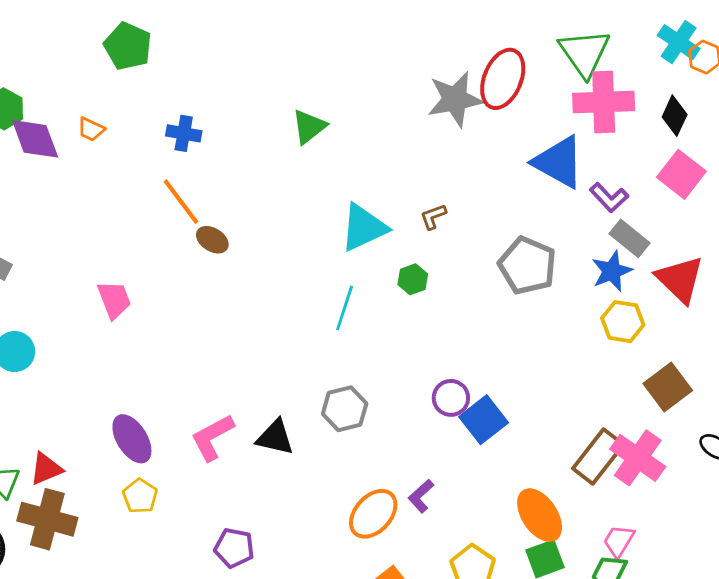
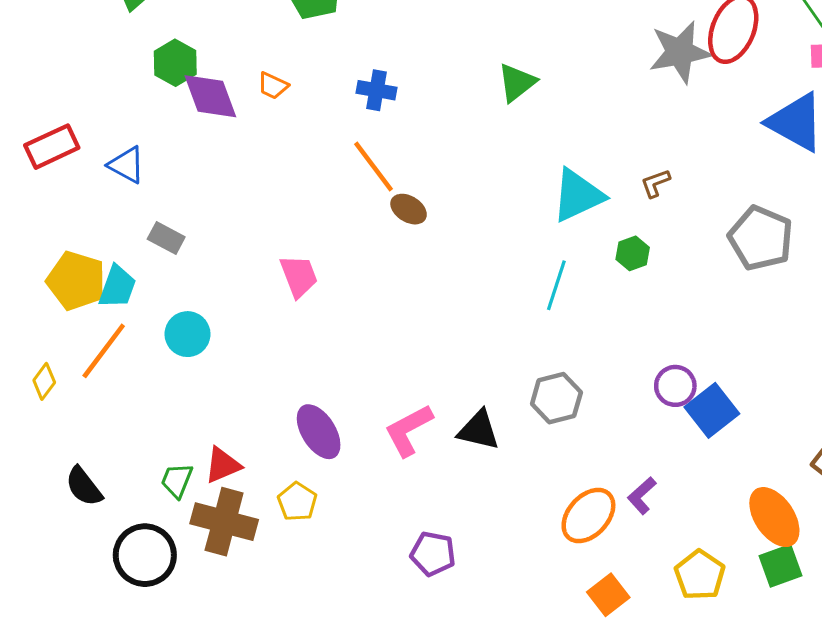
yellow pentagon: (140, 496) -> (297, 502), moved

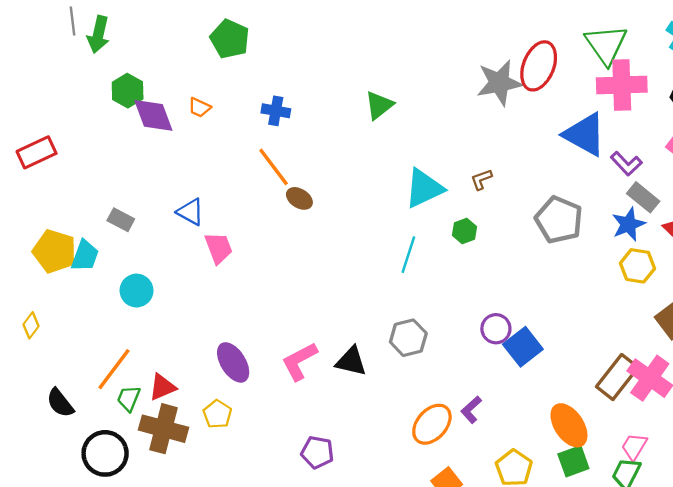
blue triangle: (127, 165) -> (190, 212), moved
orange line: (104, 351) -> (114, 369), moved

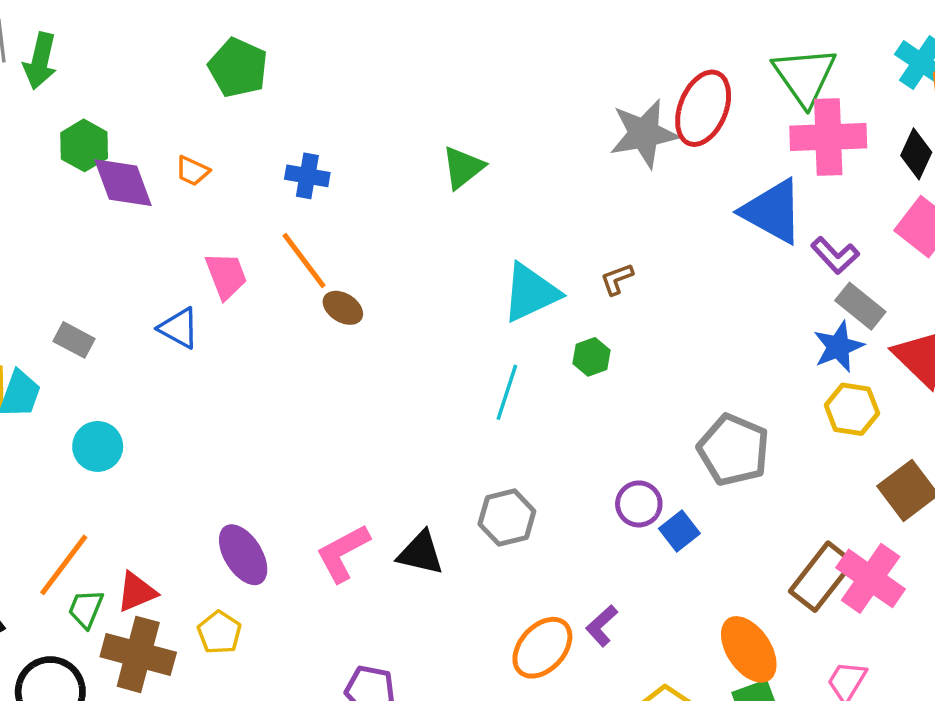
gray pentagon: (559, 220) -> (734, 450), moved
pink trapezoid: (219, 248) -> (226, 276), moved
blue square: (523, 347) -> (679, 531), size x0.7

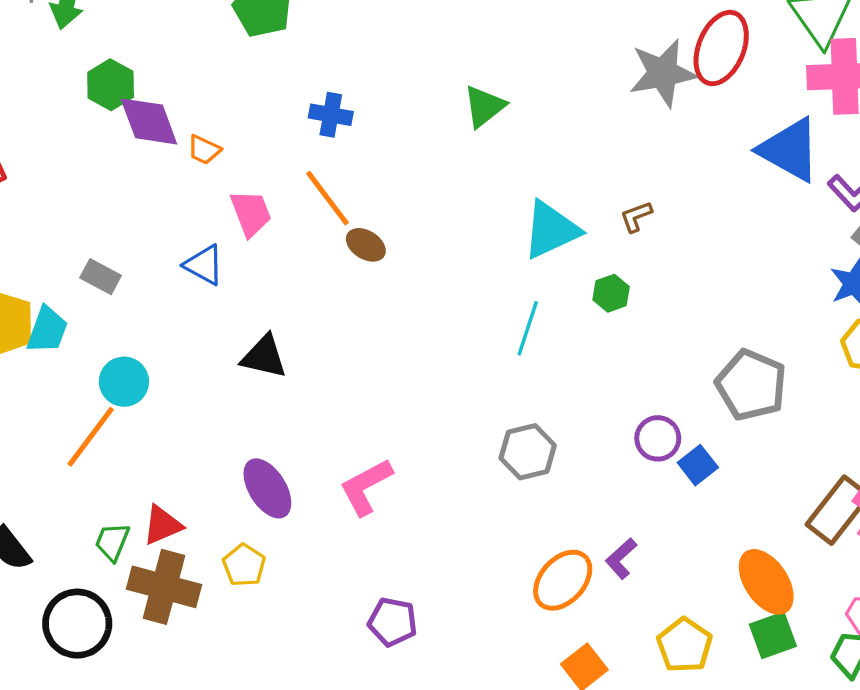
orange trapezoid: (192, 171) -> (204, 150), moved
black triangle: (421, 553) -> (264, 357), moved
orange line: (64, 565) -> (91, 437), moved

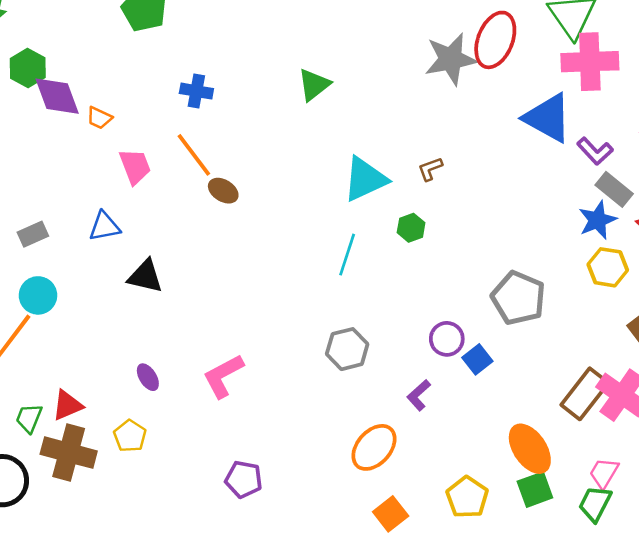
blue triangle: (204, 265) -> (104, 226), moved, turned -40
gray rectangle: (101, 277) -> (33, 234), moved, turned -52
purple ellipse: (267, 488) -> (148, 377), size x0.6
purple L-shape: (621, 558) -> (419, 395), moved

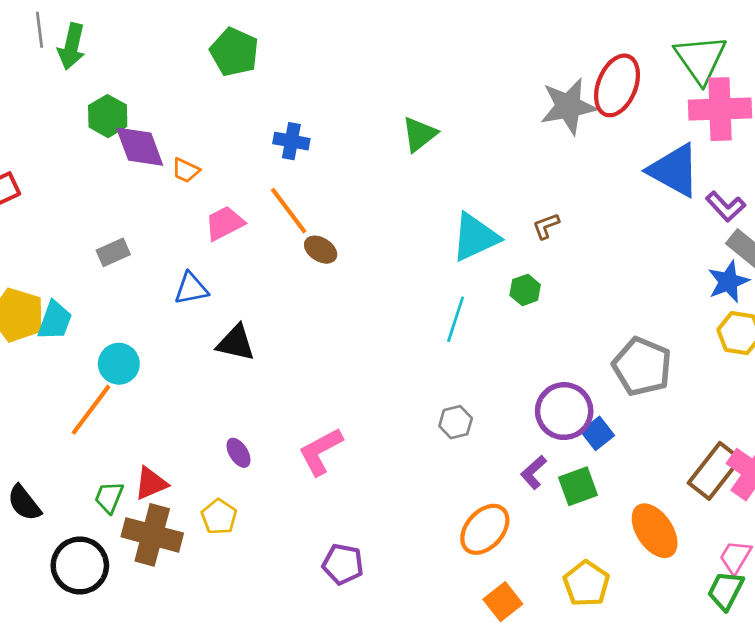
pink trapezoid: (135, 166) -> (225, 223), turned -96
gray rectangle: (33, 234) -> (113, 252), moved
purple circle: (447, 339) -> (564, 411), size x1.5
gray hexagon: (347, 349) -> (456, 422), size x0.7
green square: (535, 490) -> (578, 486), moved

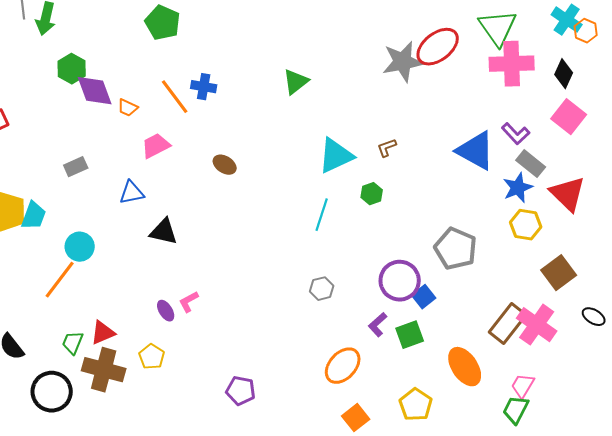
red ellipse: (617, 85) -> (438, 47), turned 30
blue triangle: (674, 170) -> (476, 151), moved
orange line: (289, 211) -> (175, 97), moved
pink L-shape: (321, 451) -> (189, 302), moved, size x0.6

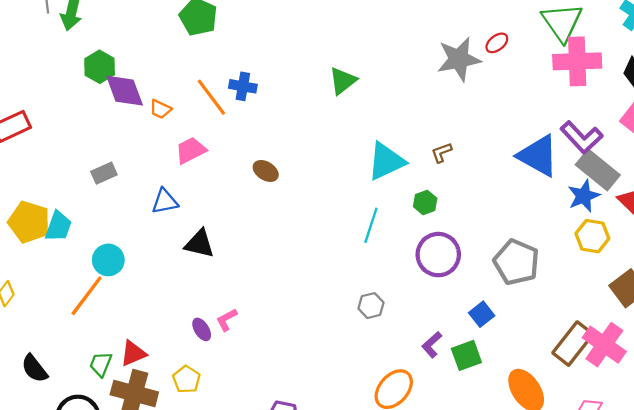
red ellipse: (438, 47) -> (497, 43), size x0.5
purple L-shape: (516, 134) -> (582, 137), size x1.4
gray rectangle: (531, 164) -> (598, 170), size x1.4
purple circle: (400, 281) -> (438, 255), moved

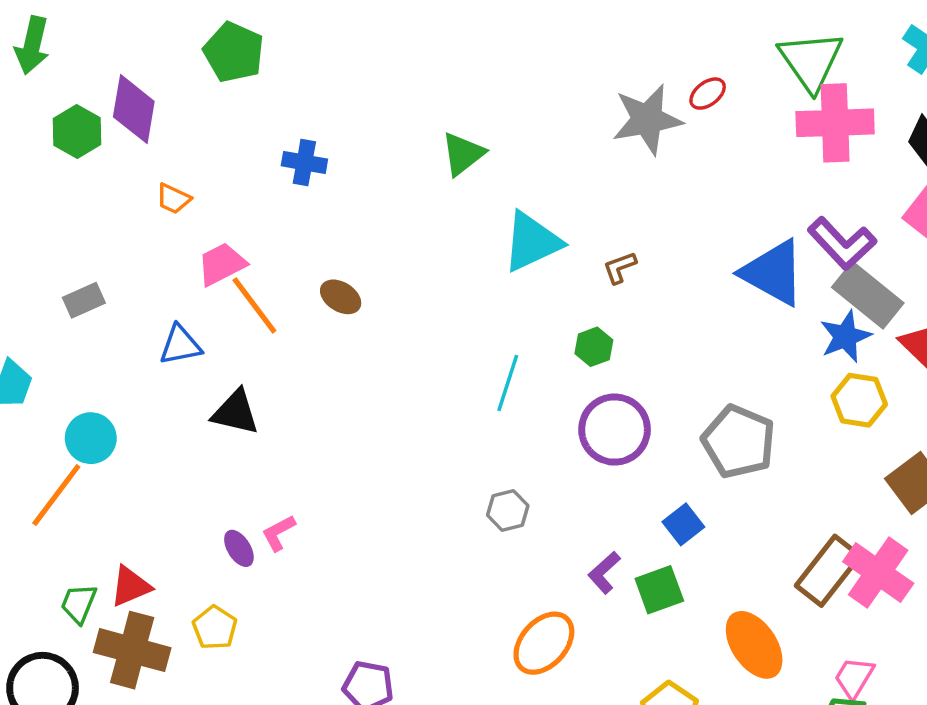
purple diamond: (125, 91) -> (134, 109), moved, turned 30
orange line: (211, 97) -> (254, 305), moved
cyan triangle: (386, 161) -> (532, 242), moved

